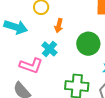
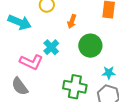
orange arrow: (59, 26) -> (72, 21), moved

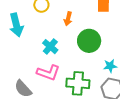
cyan arrow: (20, 22) -> (16, 25), turned 60
pink L-shape: (31, 62) -> (48, 73), moved

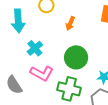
green circle: (89, 41) -> (76, 57), moved
cyan cross: (50, 47) -> (35, 48), moved

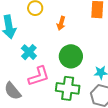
pink L-shape: (42, 73) -> (39, 76), turned -40

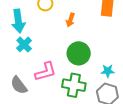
cyan cross: (29, 52) -> (24, 44), moved

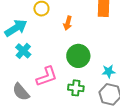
cyan arrow: (18, 21) -> (16, 28), turned -110
green cross: (74, 85) -> (76, 88), size x0.7

